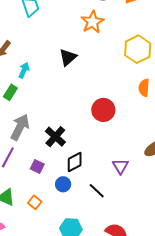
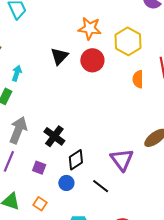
orange star: (92, 22) -> (90, 28), moved, turned -30
red circle: (103, 110) -> (92, 60), moved
purple triangle: (120, 166) -> (122, 160), size x1.4

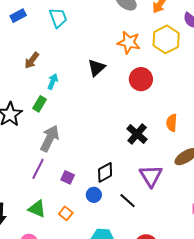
yellow hexagon: (128, 41) -> (166, 39), moved
red circle: (92, 60) -> (141, 79), moved
orange semicircle: (138, 79) -> (172, 123), moved
black cross: (54, 136) -> (137, 134), moved

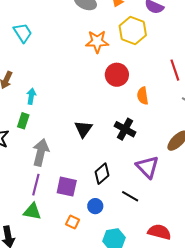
black triangle: (96, 68) -> (83, 129), moved
orange semicircle: (172, 123) -> (143, 96), moved
purple square: (68, 177) -> (67, 187), size x1.5
blue circle: (94, 195) -> (95, 206), moved
green triangle: (37, 209) -> (32, 212), moved

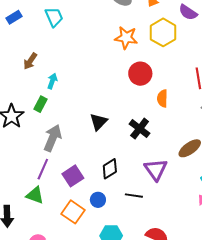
purple square: (67, 187) -> (73, 176), turned 35
black line: (130, 196) -> (134, 196), turned -30
orange square: (73, 222) -> (73, 212), size x1.6

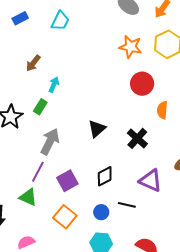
cyan trapezoid: (54, 17) -> (60, 21), turned 45
purple triangle: (156, 170) -> (151, 180), turned -35
blue circle: (98, 200) -> (101, 212), moved

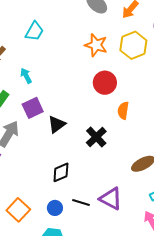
cyan trapezoid: (60, 21) -> (34, 31), moved
cyan arrow: (54, 85) -> (26, 76), moved, turned -56
purple triangle: (151, 180) -> (111, 199), moved
purple square: (67, 181) -> (33, 108), moved

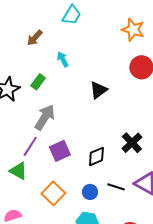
purple square: (33, 108) -> (60, 151), moved
black triangle: (57, 124) -> (99, 90), moved
black cross: (96, 137) -> (132, 143), moved

